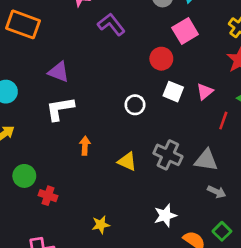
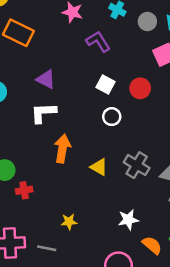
red circle: (161, 59) -> (140, 88), moved
white square: (173, 92) -> (106, 85), moved
orange arrow: (85, 146) -> (62, 149), size x1.6
red cross: (48, 196) -> (24, 190), turned -35

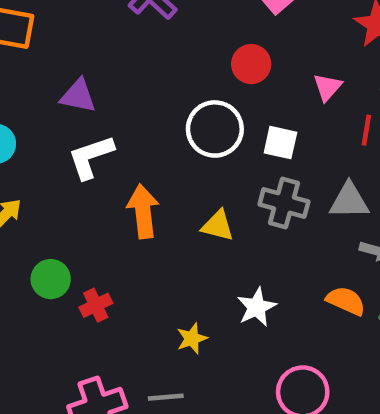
white square: (106, 85) -> (280, 143), moved
white circle: (112, 117) -> (215, 129), size x1.6
white star: (128, 220) -> (257, 307), moved
orange semicircle: (152, 245) -> (346, 301), moved

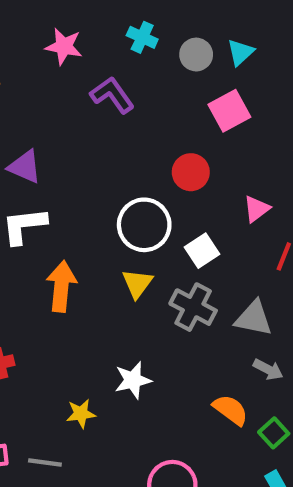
white square: (280, 143) -> (202, 251), turned 32
yellow triangle: (218, 226) -> (137, 283), moved, turned 40
white star: (257, 307) -> (133, 380), moved

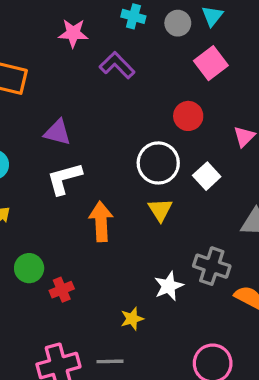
gray cross: (193, 307) -> (212, 266), moved

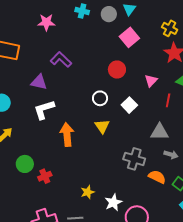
purple L-shape: (117, 65) -> (61, 60), moved
white circle: (158, 163) -> (100, 98), size x0.6
white star: (169, 286) -> (113, 202), moved

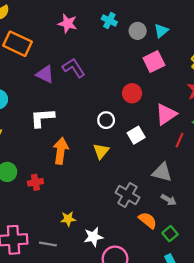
pink triangle: (151, 81) -> (166, 114), size x1.5
purple triangle: (39, 82) -> (45, 74), moved
red cross: (45, 176) -> (35, 182), moved

